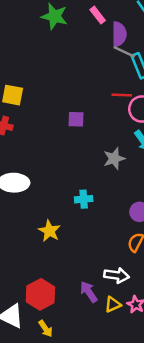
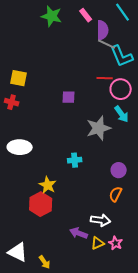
gray star: (114, 159) -> (99, 128), size x1.4
purple arrow: (89, 292) -> (79, 233), turned -36
red hexagon: (40, 294) -> (41, 204), moved

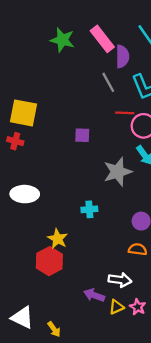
pink rectangle: (86, 15) -> (102, 39), size x1.6
gray line: (107, 44) -> (108, 82), moved, turned 36
yellow square: (19, 78) -> (24, 113), size x1.4
orange semicircle: (116, 194) -> (138, 249), turned 70

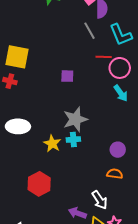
gray star: (118, 172) -> (75, 119), moved
yellow star: (58, 239) -> (52, 144), moved
white arrow: (120, 280) -> (100, 200), turned 48

